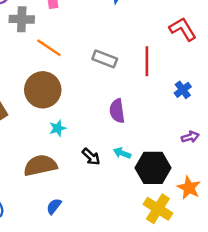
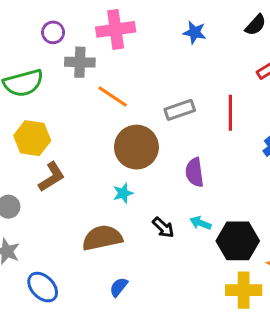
gray rectangle: (105, 59) -> (180, 110), turned -40
brown circle: (43, 90) -> (136, 147), moved
yellow cross: (158, 209) -> (244, 290), turned -32

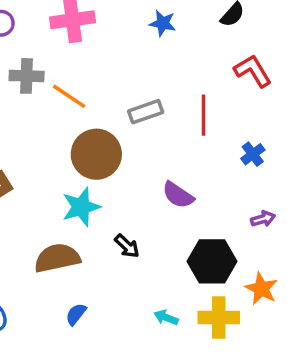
gray cross: (80, 62) -> (27, 76), moved
purple semicircle: (195, 172) -> (178, 195), moved, turned -48
cyan star: (123, 193) -> (81, 207), size x1.6
cyan arrow: (200, 223) -> (166, 318), moved

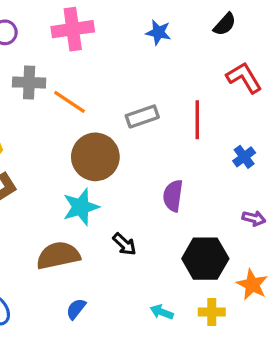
purple semicircle: (178, 195) -> (173, 196), turned 64
purple arrow: (263, 219) -> (254, 218), turned 30
yellow cross: (219, 318) -> (212, 312), size x0.7

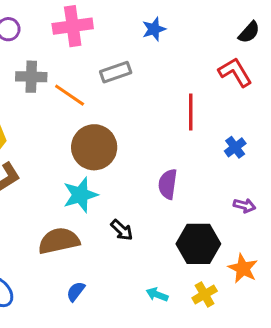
black semicircle: (225, 24) -> (249, 32), moved
blue star: (158, 32) -> (154, 29), turned -30
gray rectangle: (142, 116) -> (116, 72), moved
yellow cross: (212, 312) -> (205, 294), turned -30

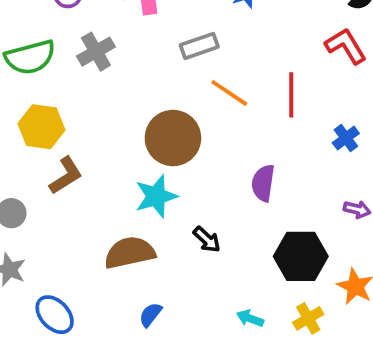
gray cross: (31, 77) -> (96, 52), turned -32
orange line: (70, 95) -> (229, 93), moved

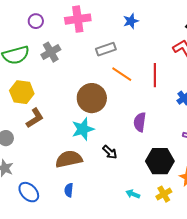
blue semicircle: (150, 315) -> (69, 190), moved, turned -32

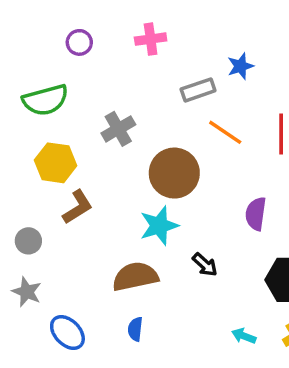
pink cross: (78, 19) -> (151, 39), size x0.7
blue star: (131, 21) -> (240, 66), moved
gray cross: (51, 52) -> (118, 129), moved

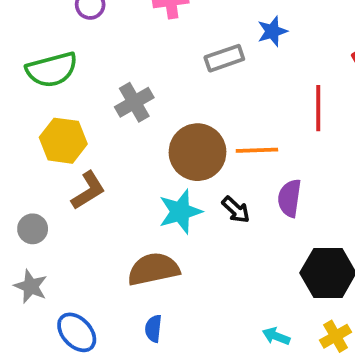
orange line: (225, 132) -> (257, 150), moved, turned -36
black arrow: (205, 265) -> (236, 210), moved

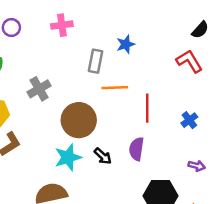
gray rectangle: (224, 58) -> (96, 61), turned -60
red line: (318, 108) -> (147, 108), moved
orange line: (257, 150) -> (115, 88), moved

